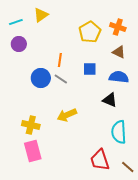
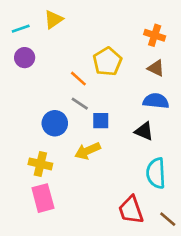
yellow pentagon: (90, 32) -> (107, 62), moved
orange line: (60, 60) -> (78, 79), turned -56
blue square: (90, 69) -> (101, 121), moved
blue circle: (41, 78) -> (55, 123), moved

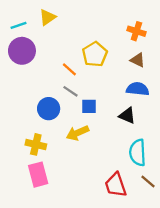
purple circle: (25, 58) -> (22, 51), size x1.5
brown line: (168, 219) -> (148, 181), moved

